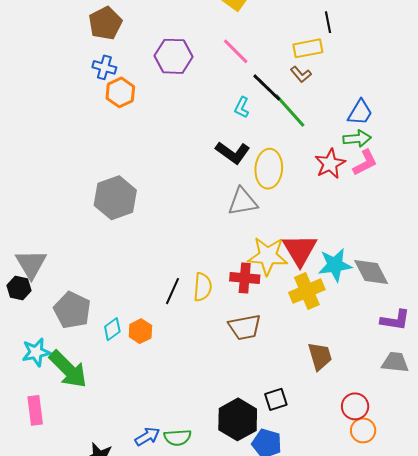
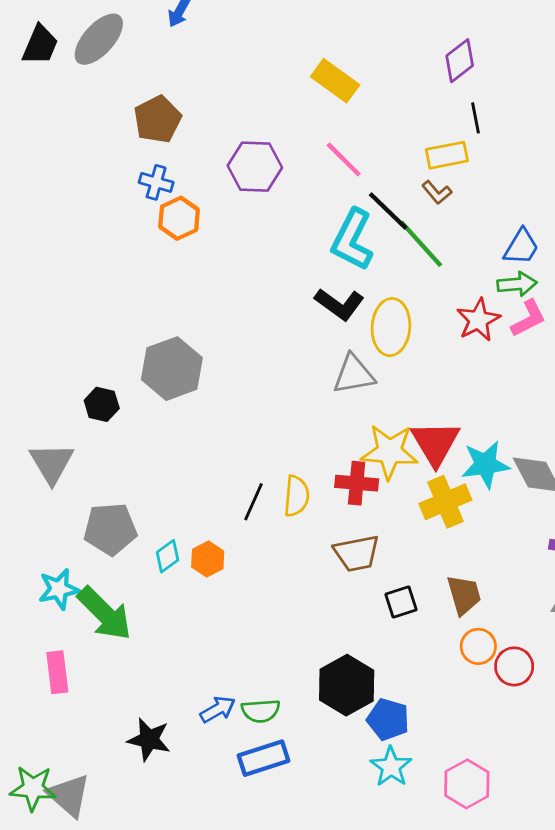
cyan L-shape: (242, 107) -> (352, 240), size x2.0
black hexagon: (19, 288) -> (102, 404), moved
gray pentagon: (72, 310) -> (110, 529), turned -30
black square: (276, 399) -> (401, 602), moved
orange circle: (363, 430) -> (478, 646), moved

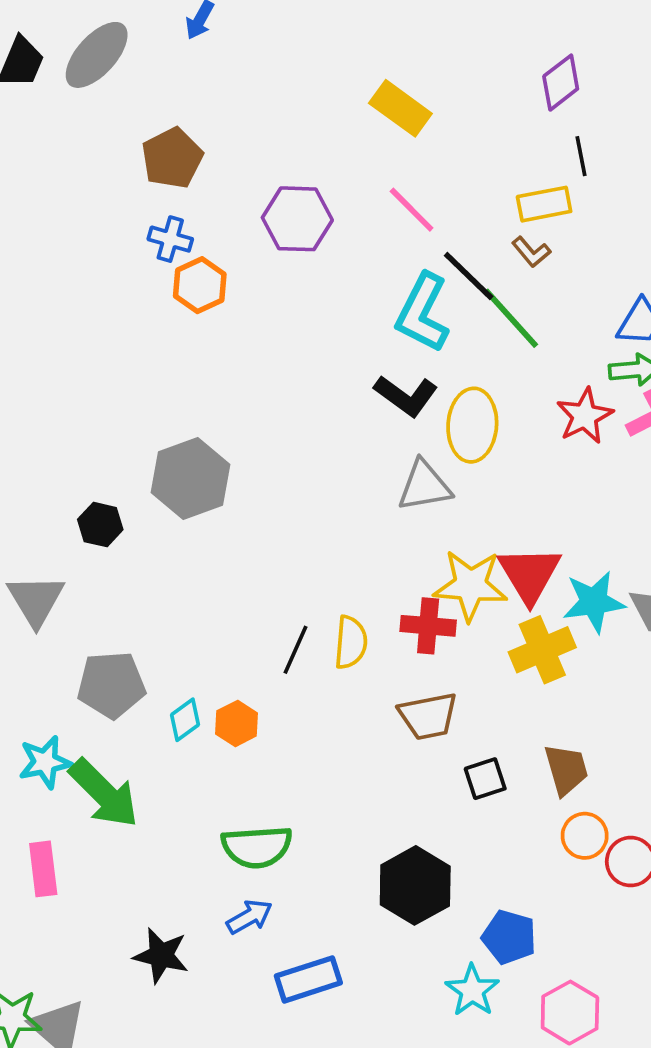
green semicircle: (261, 711) -> (257, 847), moved, size x1.4
blue pentagon: (388, 719) -> (509, 937), moved

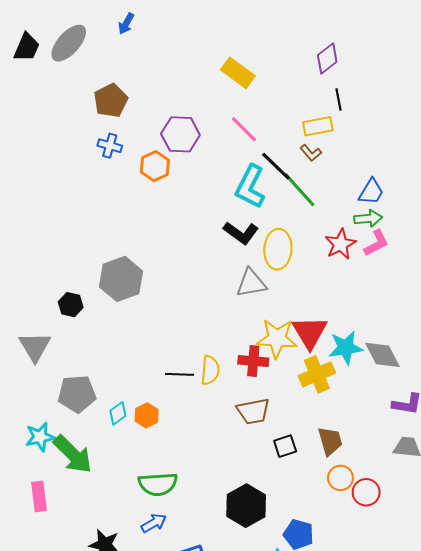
orange hexagon: (200, 285) -> (155, 166), moved
black line: (296, 650) -> (179, 374), turned 68

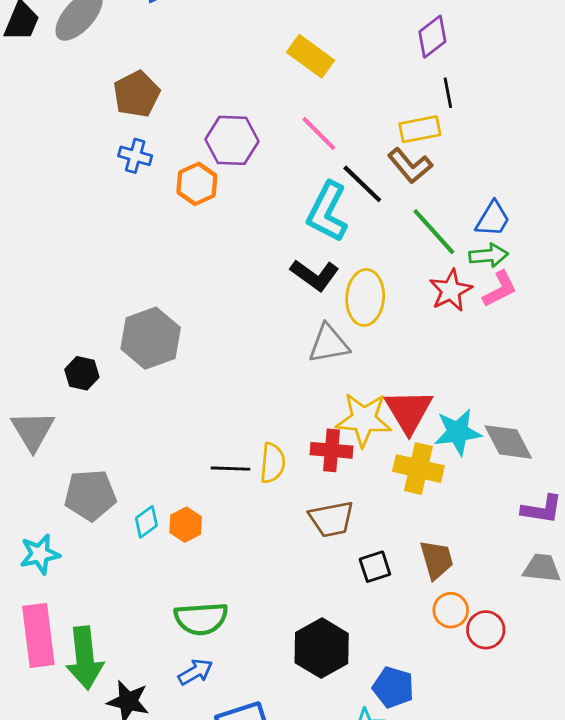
brown L-shape: (311, 153) -> (410, 166), size x1.5
green line: (299, 190) -> (434, 232), moved
yellow cross: (317, 374) -> (418, 469), turned 36
green arrow: (73, 454) -> (85, 658), moved, turned 39
pink rectangle: (39, 496) -> (38, 635), size x1.5

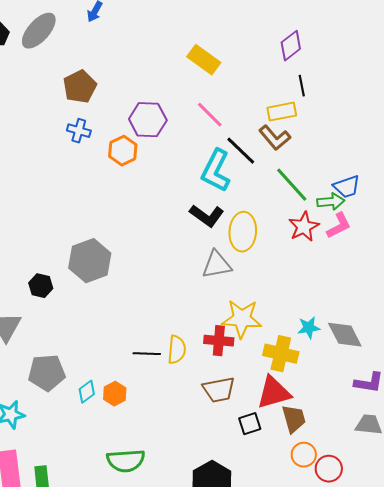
blue trapezoid: (493, 219) -> (347, 187), moved, turned 40
red triangle: (409, 411) -> (274, 393), moved, turned 45
cyan star: (458, 432) -> (309, 328), size x0.7

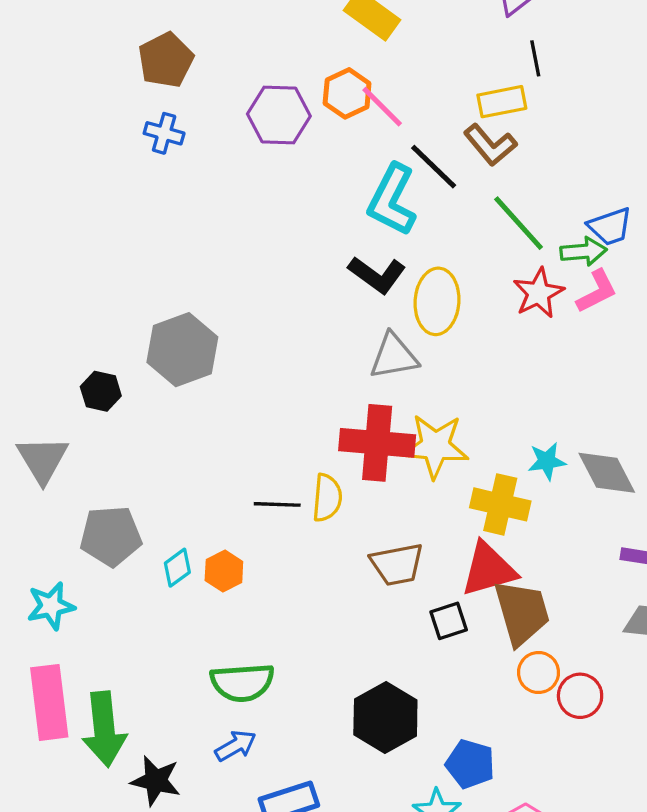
orange hexagon: (123, 151) -> (347, 93), moved
red cross: (219, 341) -> (377, 443), moved, size x1.5
brown trapezoid: (294, 419) -> (522, 613), size x1.4

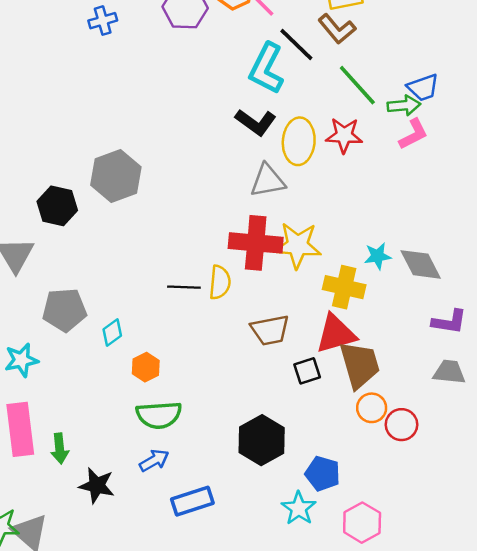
blue cross: (164, 133) -> (103, 21), turned -32
red star: (538, 293) -> (344, 135), moved, turned 30
black hexagon: (101, 391) -> (57, 206), size x1.4
orange hexagon: (224, 571) -> (146, 367), moved
green arrow: (104, 729) -> (60, 448), size x0.6

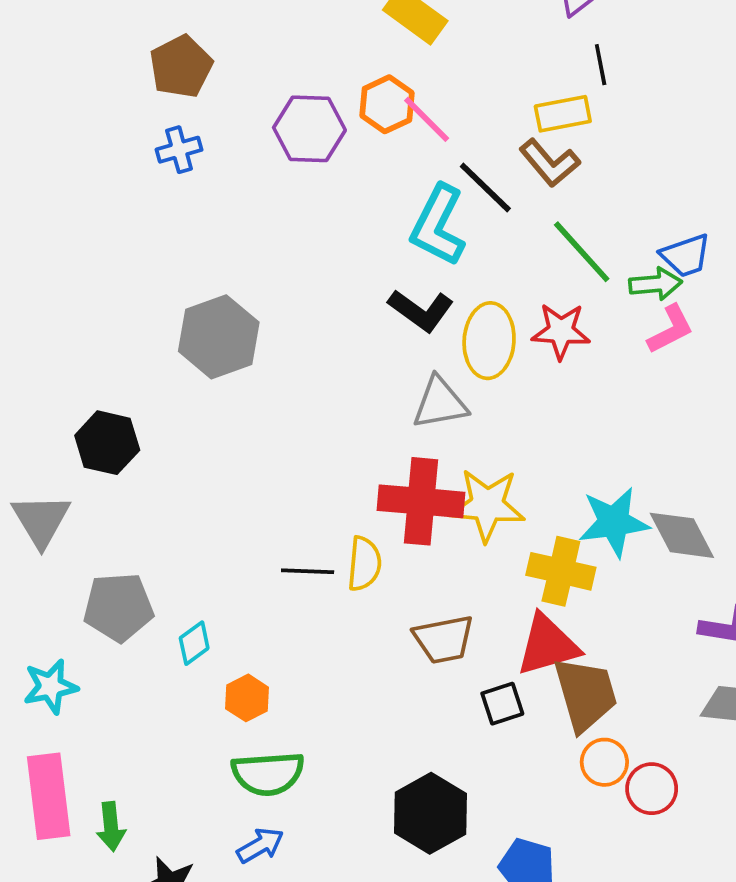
gray hexagon: (116, 176) -> (219, 337), moved
cyan star: (378, 256) -> (614, 522), size x1.6

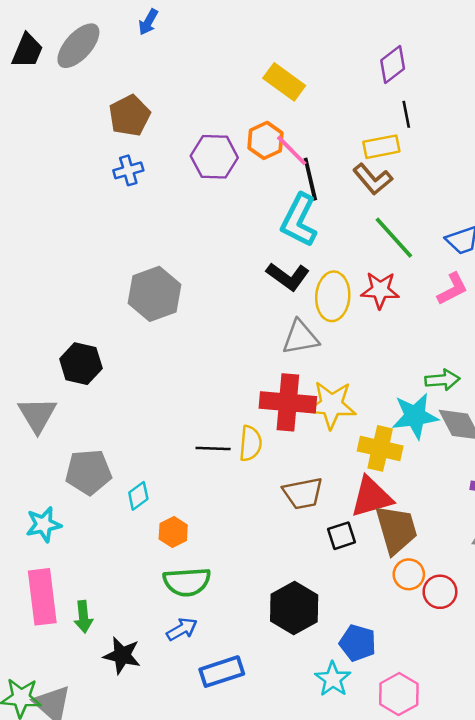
black line: (485, 187) -> (310, 179), moved, turned 33
green arrow: (655, 284) -> (442, 380), moved

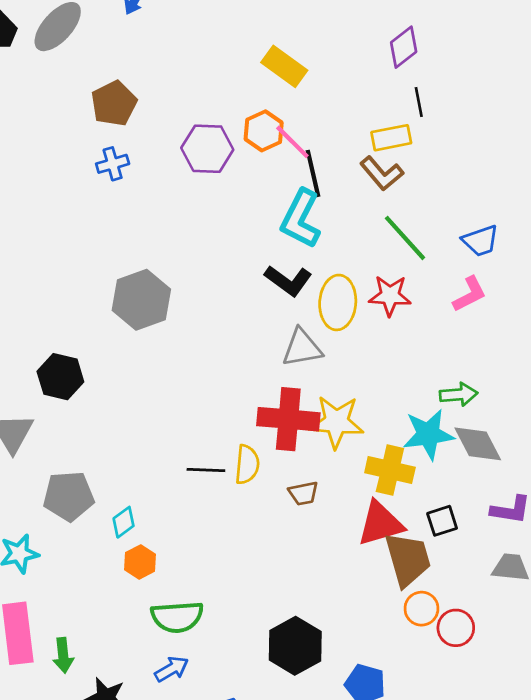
brown trapezoid: (303, 493) -> (303, 493), moved, size x0.7
orange hexagon: (173, 532) -> (140, 562), moved
black square: (341, 536) -> (442, 521), moved

